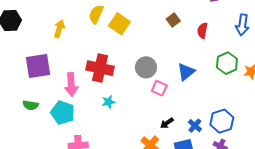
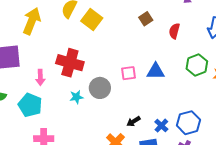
yellow arrow: (59, 29) -> (32, 21), size x1.5
gray circle: (146, 67) -> (100, 88), moved
blue triangle: (186, 72) -> (156, 71), turned 36
pink arrow: (71, 85) -> (40, 77), size x0.7
pink square: (159, 88) -> (129, 73), moved, turned -35

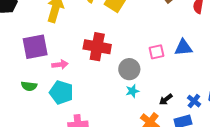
pink arrow: (40, 77) -> (60, 65), moved, turned -91
cyan star: (76, 97) -> (132, 91), moved

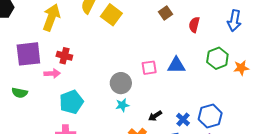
red cross: (97, 47) -> (64, 56), moved, size x0.6
cyan pentagon: (61, 92) -> (71, 102), moved, turned 30

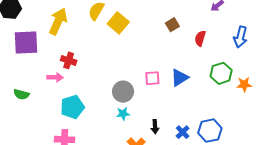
purple square: (28, 54) -> (26, 43), moved
blue triangle: (176, 65) -> (180, 78), turned -36
black arrow: (155, 116) -> (155, 127), turned -64

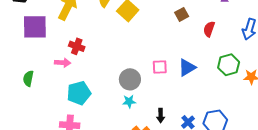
green semicircle: (21, 94) -> (28, 78), turned 84

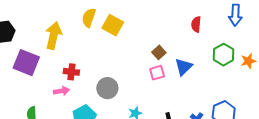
brown square: (182, 14) -> (159, 52), moved
purple square: (35, 27) -> (26, 63), turned 36
gray circle: (130, 79) -> (107, 88), moved

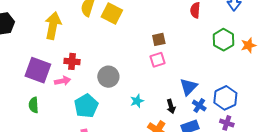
brown square: (159, 52) -> (159, 39), turned 32
purple square: (26, 63) -> (38, 70), moved
blue triangle: (184, 67) -> (189, 87), moved

